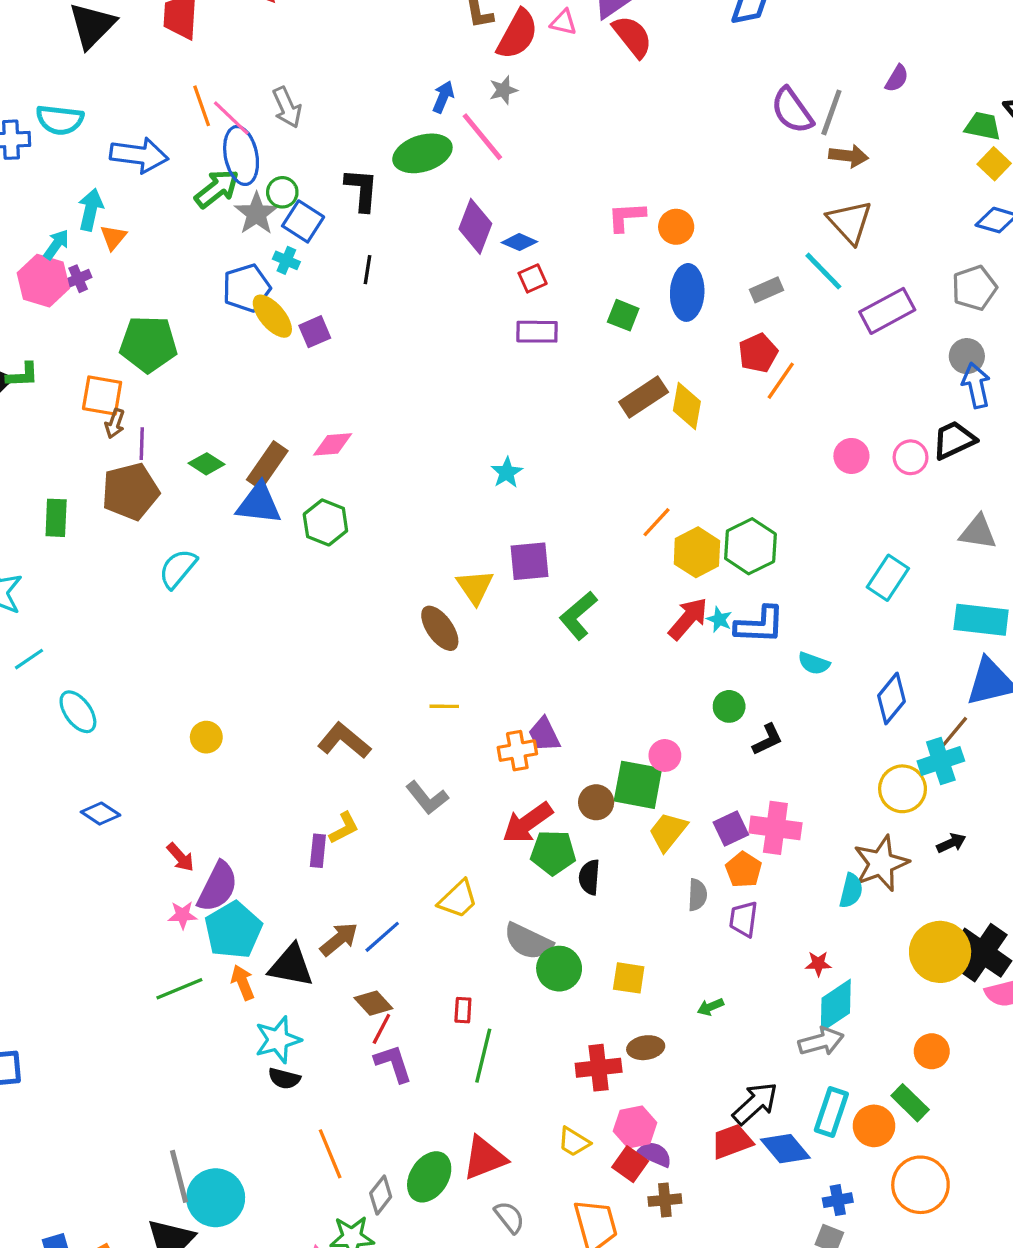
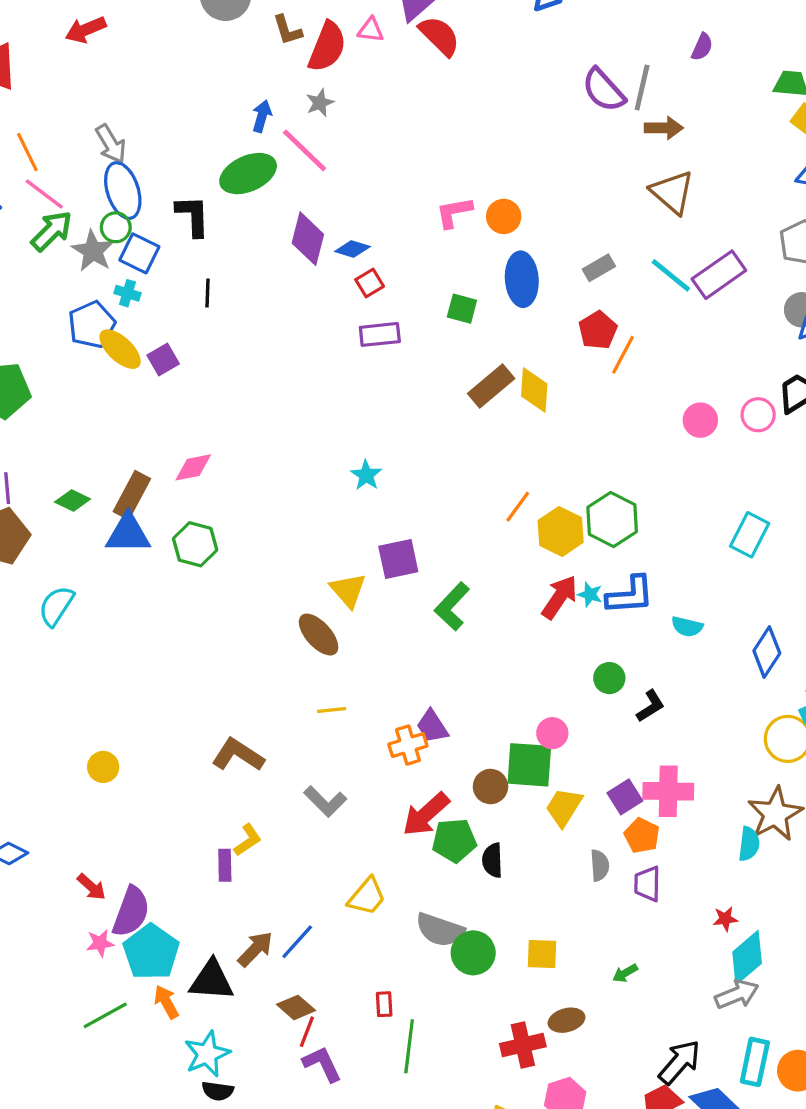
pink line: (231, 118) -> (44, 194), moved
blue ellipse: (241, 156) -> (123, 191), moved
cyan line: (823, 271) -> (671, 275), moved

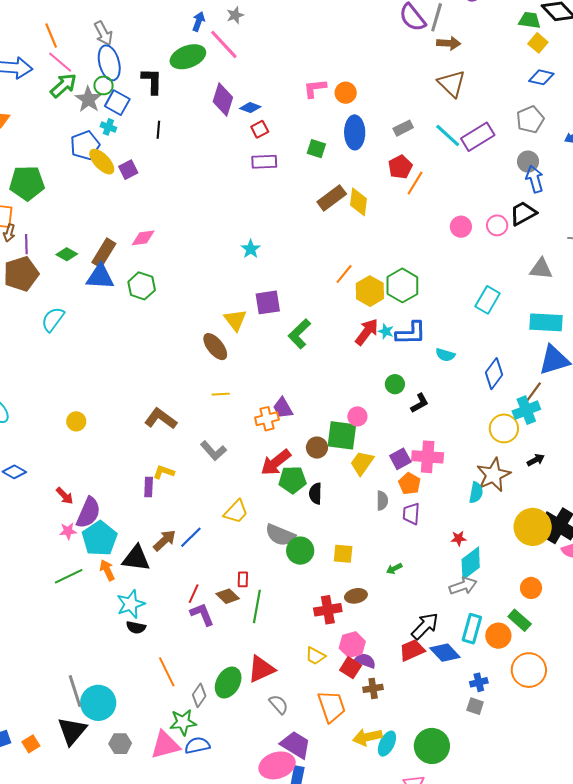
yellow L-shape: (248, 840) -> (164, 472), turned -130
brown diamond: (296, 1007) -> (228, 596), moved

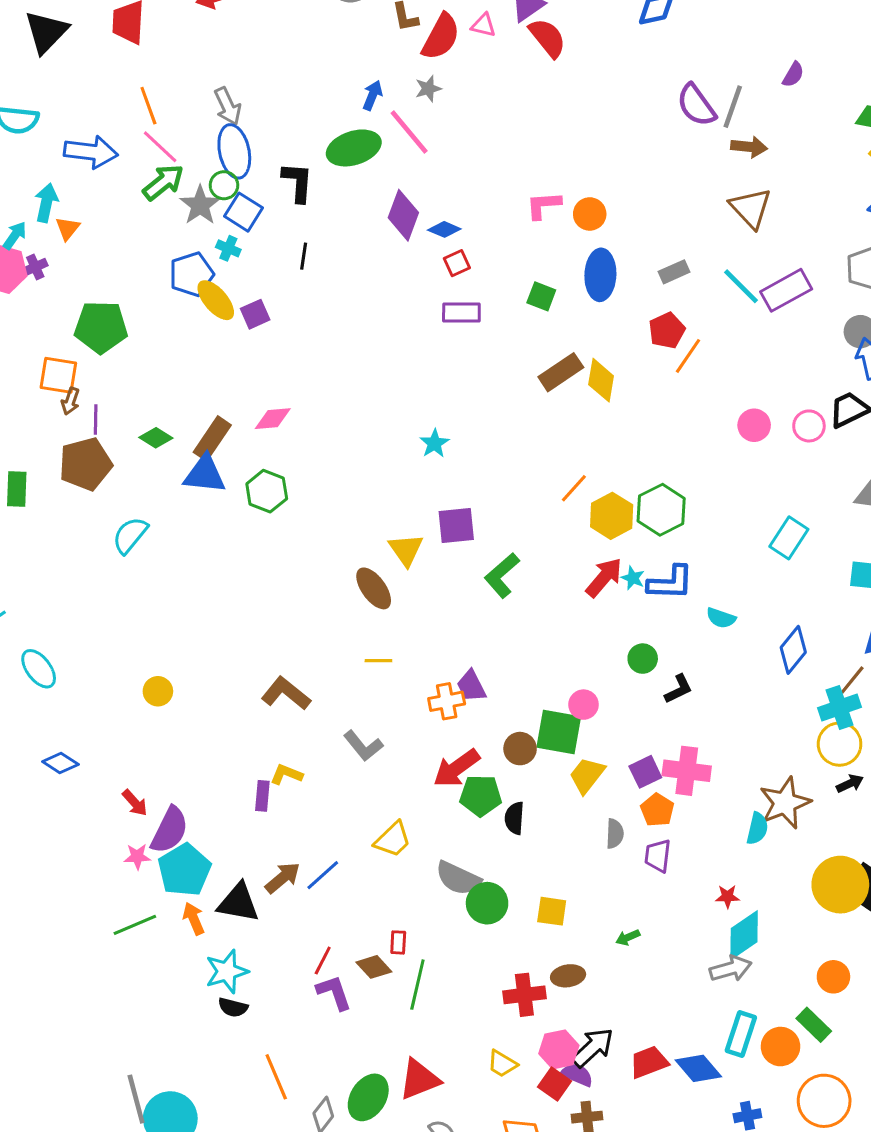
yellow circle: (504, 428) -> (840, 744), moved
black arrow: (425, 626) -> (593, 1048), moved

